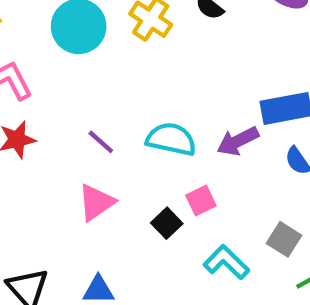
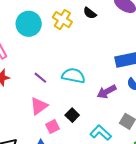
purple arrow: (238, 141) -> (107, 92), moved
pink square: (201, 200) -> (53, 127), moved

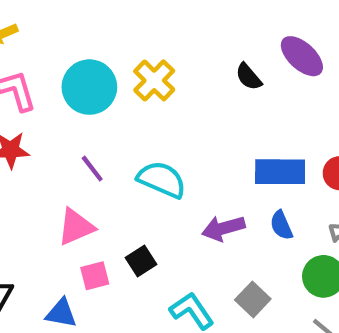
black semicircle: (90, 13) -> (249, 77), moved
yellow cross: (62, 20) -> (154, 80), moved
cyan circle: (29, 24) -> (89, 87), moved

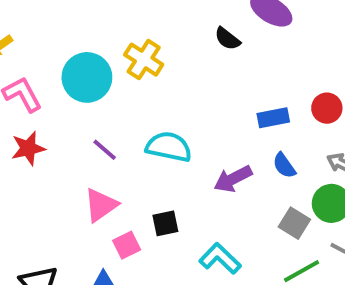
blue rectangle: (280, 172) -> (273, 118), size x0.7
black square: (141, 261) -> (165, 223), turned 32
gray square: (253, 299) -> (294, 223), moved

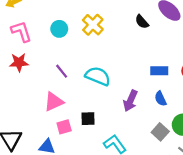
cyan circle: (87, 77) -> (59, 29), size x0.6
purple arrow: (233, 179) -> (130, 101), turned -50

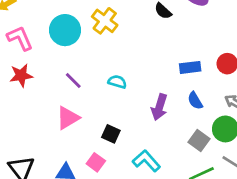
cyan circle: (59, 29) -> (65, 30), size x1.5
cyan semicircle: (98, 76) -> (117, 82), size x0.6
black square: (88, 119) -> (111, 134), turned 32
pink square: (64, 127) -> (96, 162), moved, turned -32

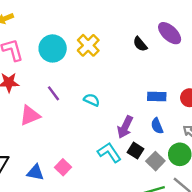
pink triangle: (68, 118) -> (30, 115), moved
black square: (111, 134) -> (135, 151), moved
cyan L-shape: (146, 161) -> (109, 152), moved

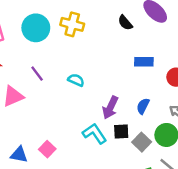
yellow cross: (88, 45) -> (72, 24), turned -30
blue rectangle: (157, 96) -> (144, 62), moved
blue semicircle: (157, 126) -> (143, 106), turned 49
black square: (135, 151) -> (121, 132), turned -35

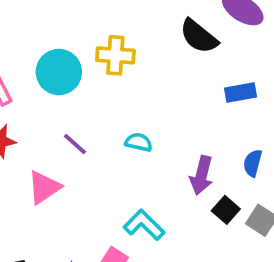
black semicircle: (125, 23) -> (199, 36), size x1.5
black square: (121, 132) -> (226, 210), turned -35
cyan L-shape: (95, 134) -> (144, 225), moved

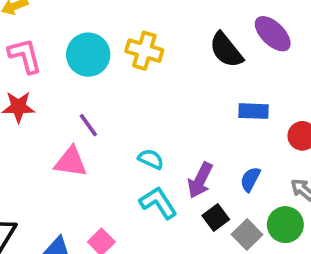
cyan semicircle: (139, 142) -> (151, 159), moved
pink triangle: (44, 187) -> (71, 162), moved, turned 30
cyan L-shape: (144, 225) -> (158, 203), moved

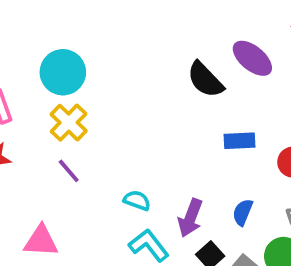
yellow cross: (144, 51) -> (69, 123), moved, turned 33
cyan circle: (88, 55) -> (63, 72), moved
pink triangle: (71, 162) -> (41, 241), moved

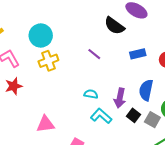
yellow cross: (69, 123) -> (48, 61), turned 36
purple line: (69, 171) -> (94, 54), moved
blue semicircle: (243, 212) -> (146, 90), size x1.5

